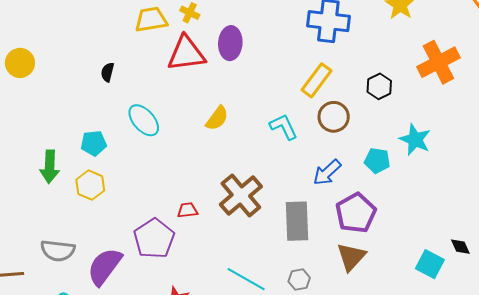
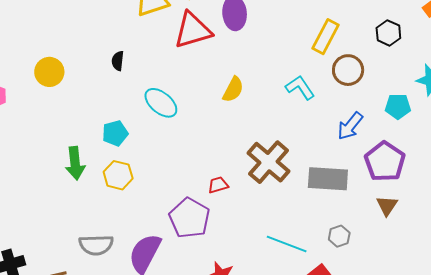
yellow circle: (20, 63) -> (49, 72), moved
gray rectangle: (297, 221) -> (328, 179), turned -75
brown triangle: (351, 257) -> (387, 206), size x0.7

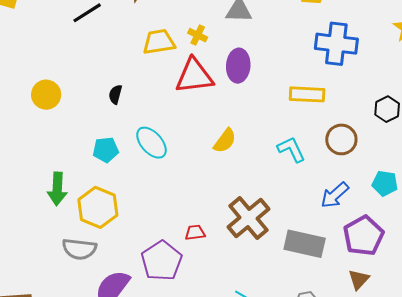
yellow rectangle: (326, 37) -> (307, 94), moved, turned 56
cyan pentagon: (115, 133) -> (106, 150), moved
yellow hexagon: (118, 175) -> (98, 207), size x1.4
gray semicircle: (96, 245) -> (79, 249), moved

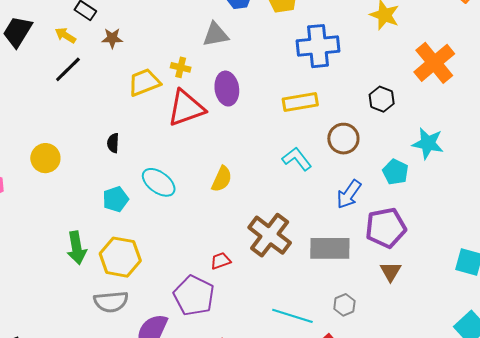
yellow semicircle: (225, 141) -> (222, 179), moved
cyan pentagon: (385, 183) -> (395, 172), turned 30
purple pentagon: (363, 236) -> (386, 228), turned 30

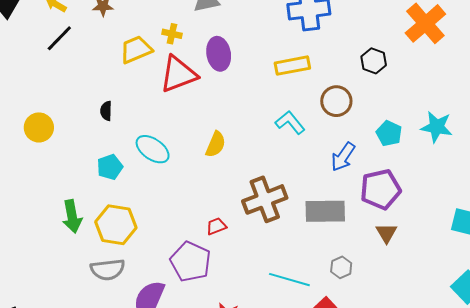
cyan star: (428, 143) -> (437, 127), moved
brown cross: (270, 235) -> (265, 199), turned 33

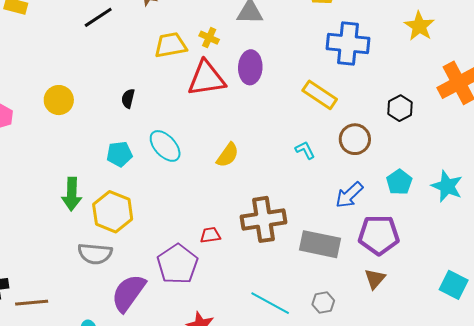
yellow rectangle: (292, 66) -> (320, 95), turned 32
cyan L-shape: (290, 123) -> (305, 150), size x0.7

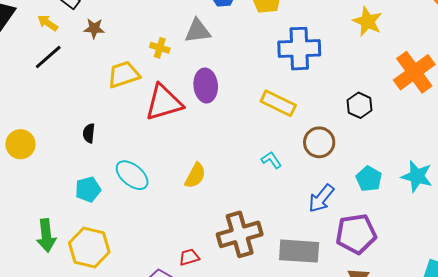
yellow cross: (209, 38) -> (160, 48), moved

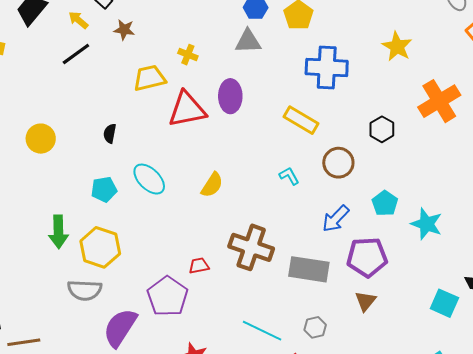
gray triangle: (198, 31) -> (248, 41), moved
cyan star: (417, 176) -> (427, 224), moved
brown cross: (240, 234) -> (251, 247), turned 30

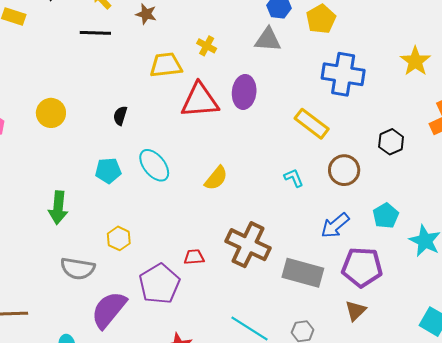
black line: (76, 54) -> (95, 33), turned 32
yellow hexagon: (100, 247) -> (119, 238), moved, size x0.6

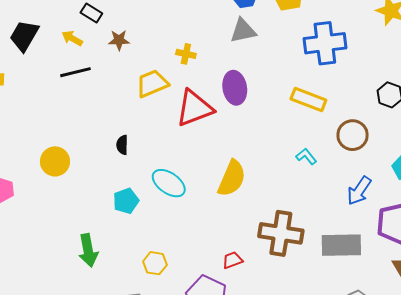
yellow semicircle: (216, 178) -> (232, 178), size x1.4

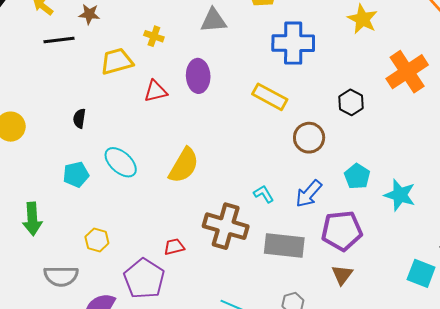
black line: (75, 72) -> (59, 40), moved
red triangle: (194, 108) -> (156, 91), size x0.6
cyan L-shape: (306, 157) -> (264, 194), moved

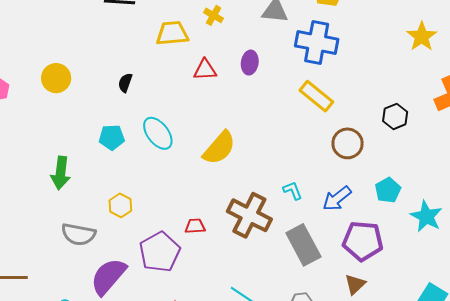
blue cross: (293, 43) -> (317, 43), moved
purple ellipse: (198, 76) -> (250, 63), size x0.7
gray rectangle: (284, 245) -> (303, 245), turned 45

